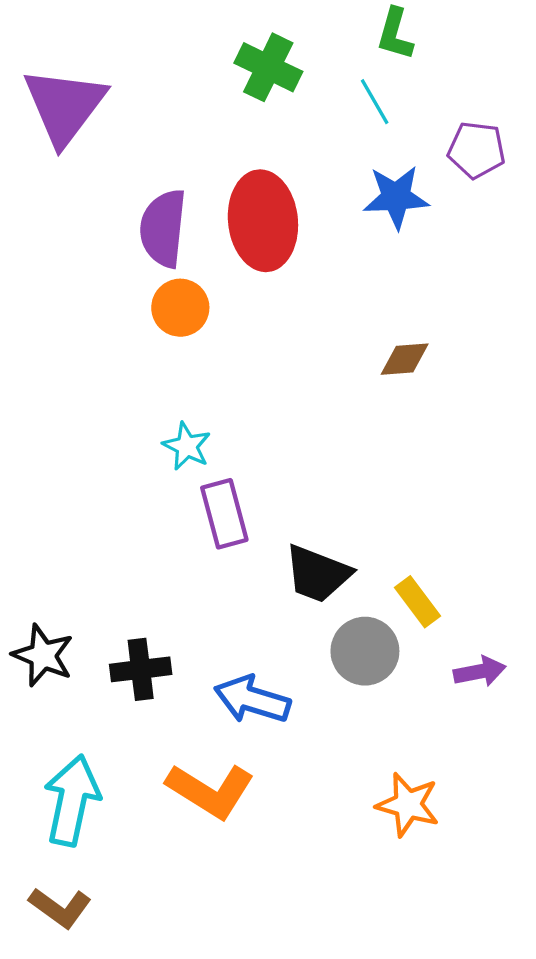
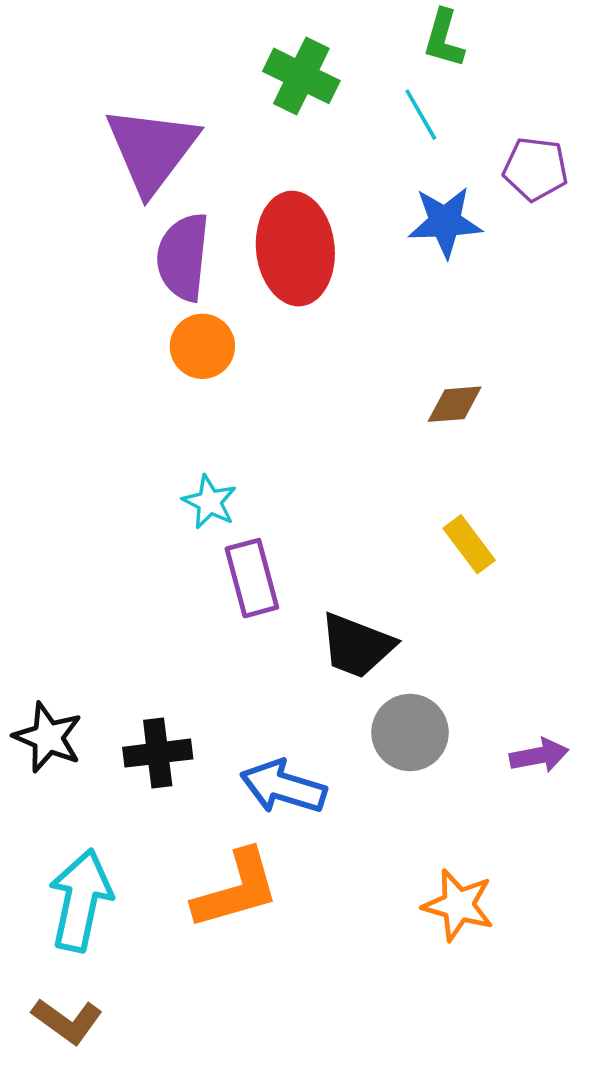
purple triangle: (64, 106) -> (152, 150), moved
yellow rectangle: (418, 602) -> (469, 544), moved
orange L-shape: (210, 791) -> (236, 889), turned -48

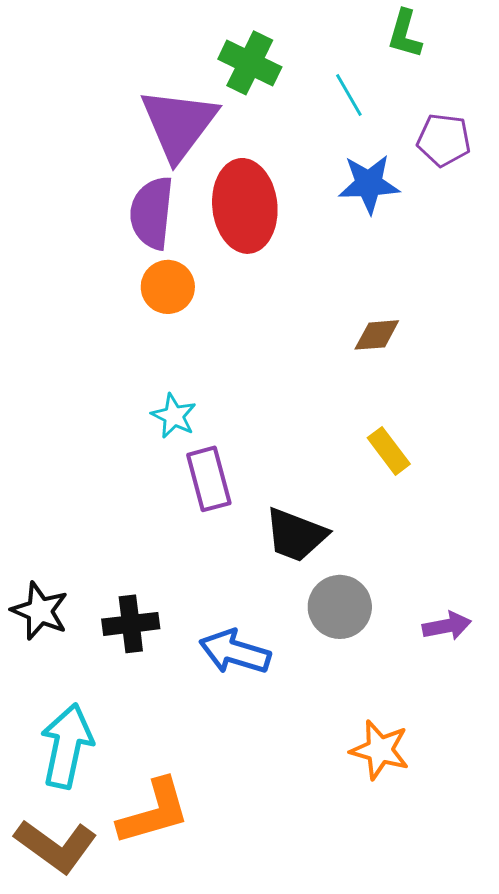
green L-shape: (444, 39) -> (405, 34), moved
purple triangle: (152, 150) -> (179, 124), moved
orange L-shape: (236, 889) -> (154, 812), moved
brown L-shape: (67, 1021) -> (56, 846), size x1.4

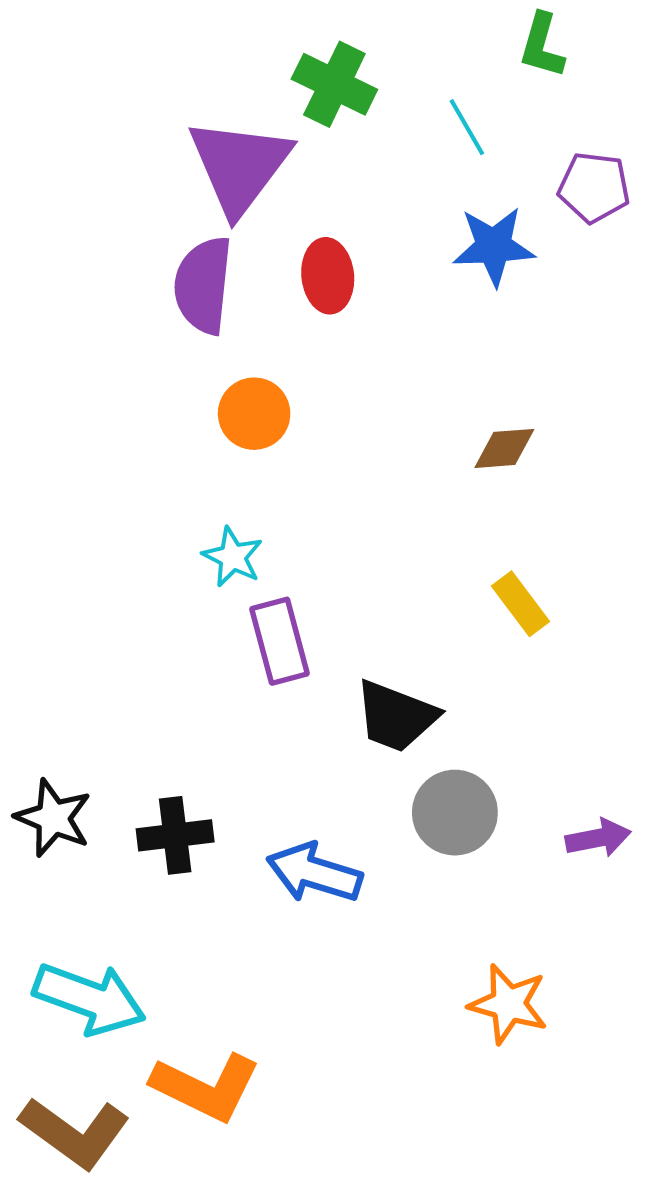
red ellipse: (245, 206) -> (328, 276), size x0.6
orange circle: (168, 287) -> (254, 414), moved
cyan arrow: (67, 746) -> (89, 999), turned 98
orange L-shape: (154, 812) -> (206, 1087), turned 42

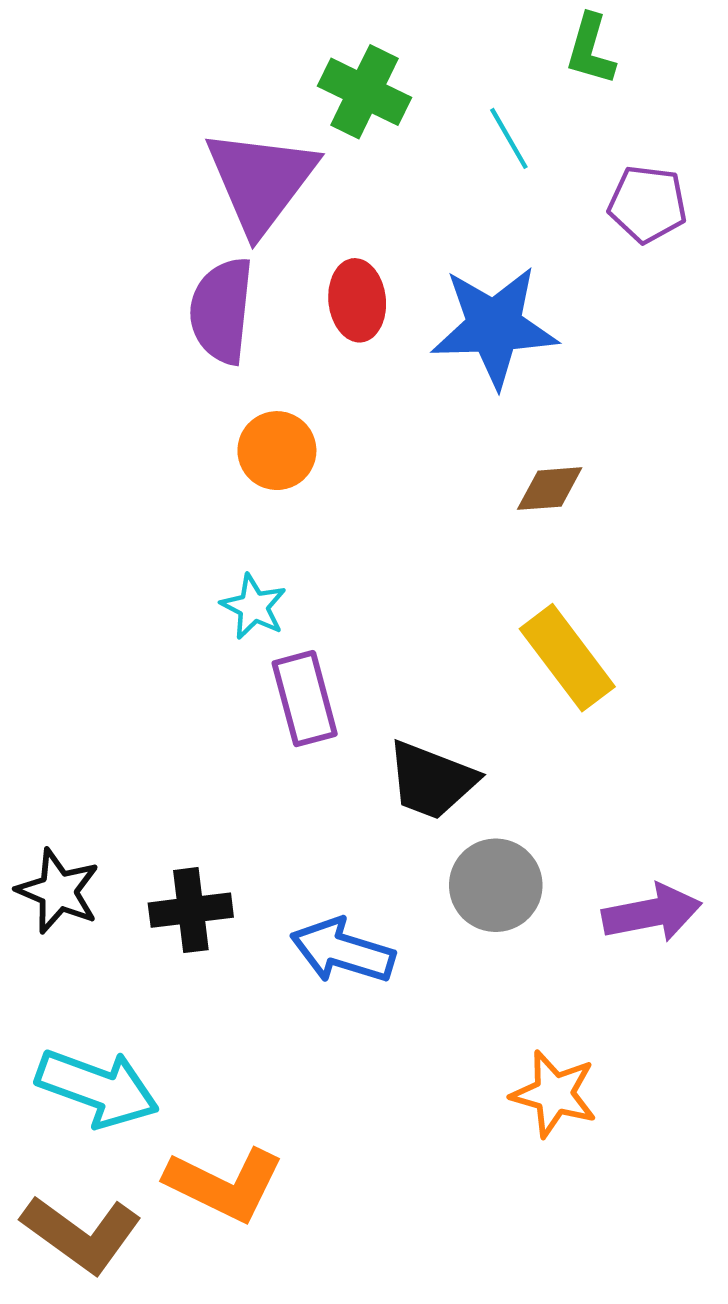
blue star: (494, 246) -> (494, 327), moved, size x1.4
yellow rectangle: (520, 604) -> (567, 658), size x1.5
purple arrow: (598, 838) -> (652, 913), size x1.4

